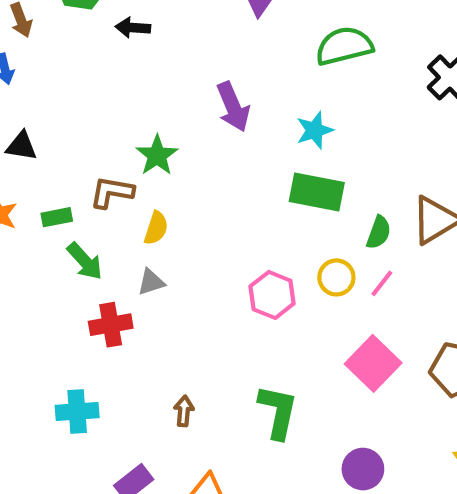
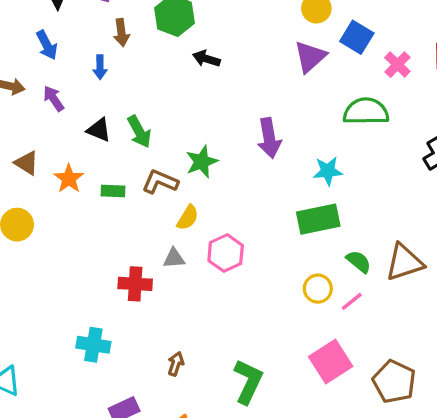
green rectangle: (317, 192) -> (318, 219), turned -36
green semicircle: (379, 232) -> (359, 262), turned -84
green arrow: (85, 261) -> (139, 132), moved
pink hexagon: (272, 295) -> (226, 253), moved

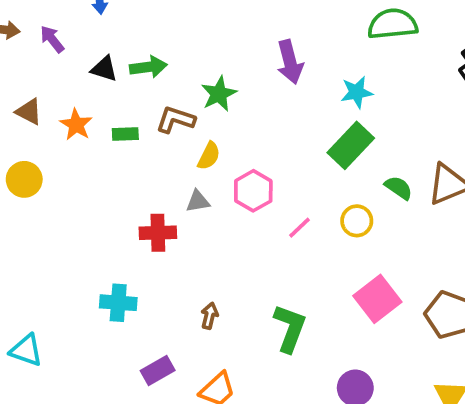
green arrow: (139, 132) -> (148, 67), turned -64
green rectangle: (318, 219) -> (351, 145), turned -30
pink line: (352, 301) -> (300, 228), moved

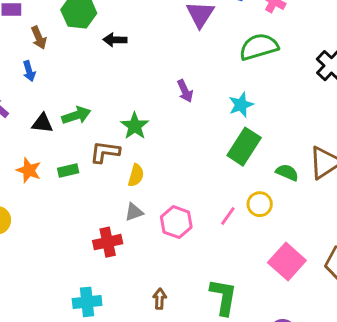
purple arrow: (290, 62) -> (185, 91), size x0.7
pink hexagon: (253, 191) -> (176, 222), moved
pink line: (300, 228) -> (228, 216), moved

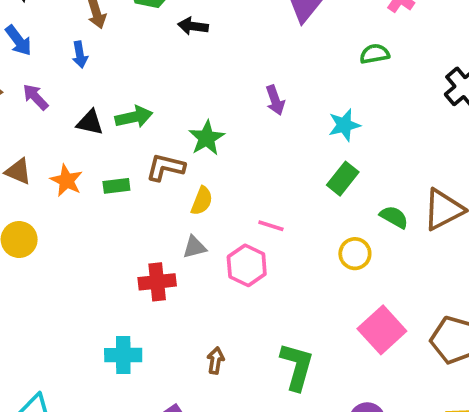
green semicircle: (259, 47) -> (375, 54), size x0.6
green rectangle: (244, 147) -> (343, 179), size x0.7
pink line: (228, 216) -> (271, 226), moved, turned 66

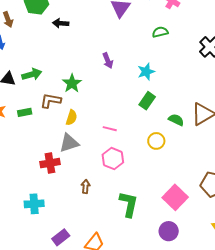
gray triangle: (194, 247) -> (69, 143), size x1.5
pink hexagon: (247, 265) -> (113, 159), moved
pink square: (382, 330) -> (175, 197), moved
brown arrow: (216, 361) -> (86, 186), moved

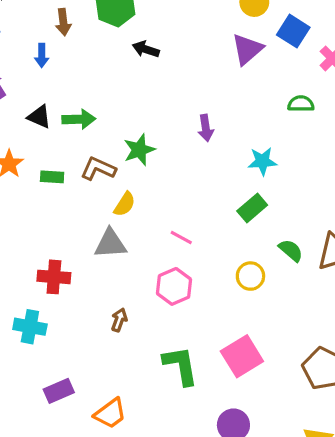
red cross: (50, 163) -> (54, 277), moved
pink square: (175, 197) -> (242, 356), moved
green L-shape: (129, 204) -> (181, 366), turned -36

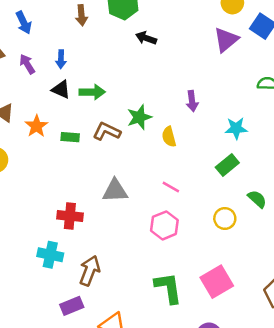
blue arrow: (42, 55) -> (61, 59), moved
yellow semicircle: (125, 204) -> (169, 137), moved, turned 132
brown arrow: (119, 320) -> (90, 271), moved, size x1.6

